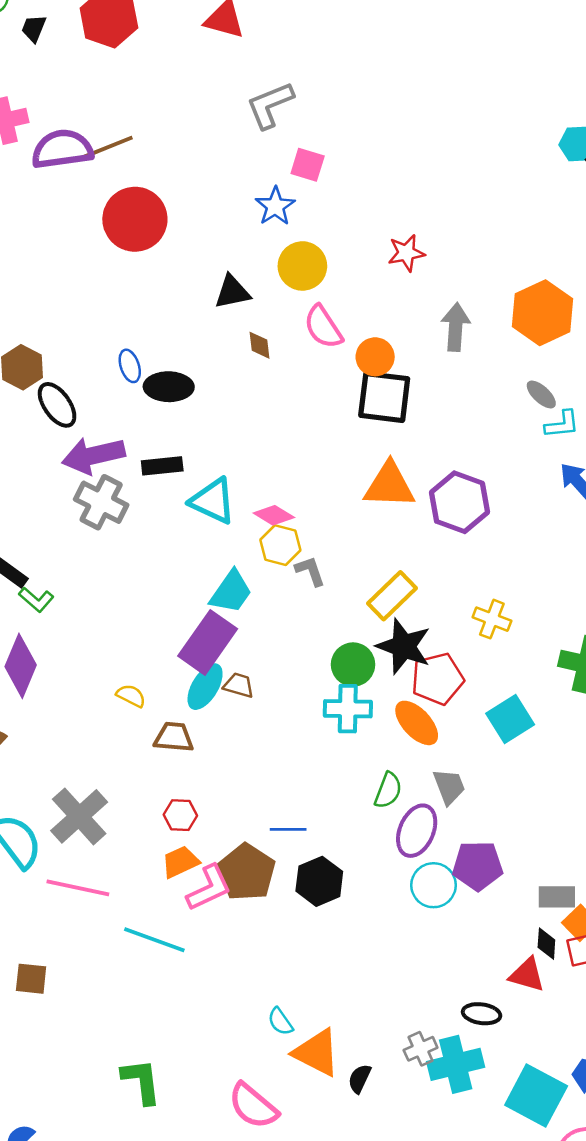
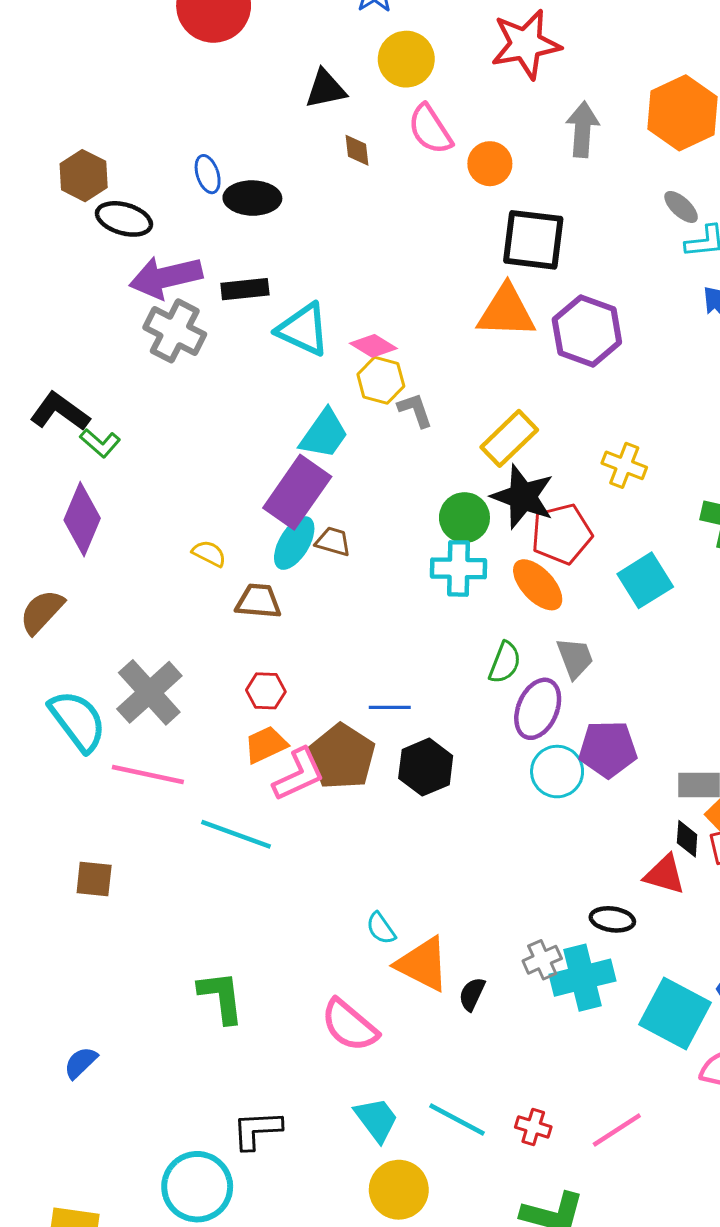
red star: (406, 253) -> (526, 44), size x1.6
black square: (384, 397) -> (533, 240), moved
black ellipse: (57, 405) -> (124, 219), turned -39

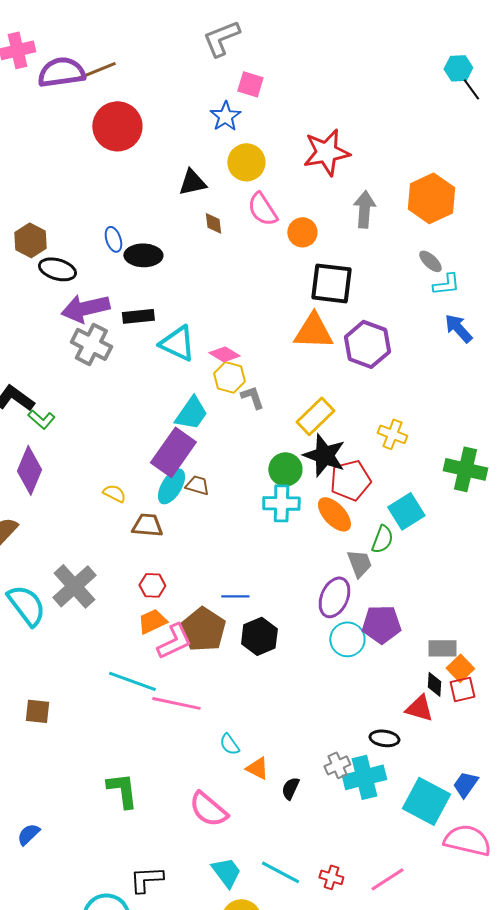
green semicircle: (505, 662) -> (382, 539), moved
pink line: (148, 774) -> (176, 703), moved
orange triangle: (423, 964) -> (257, 768), size x0.6

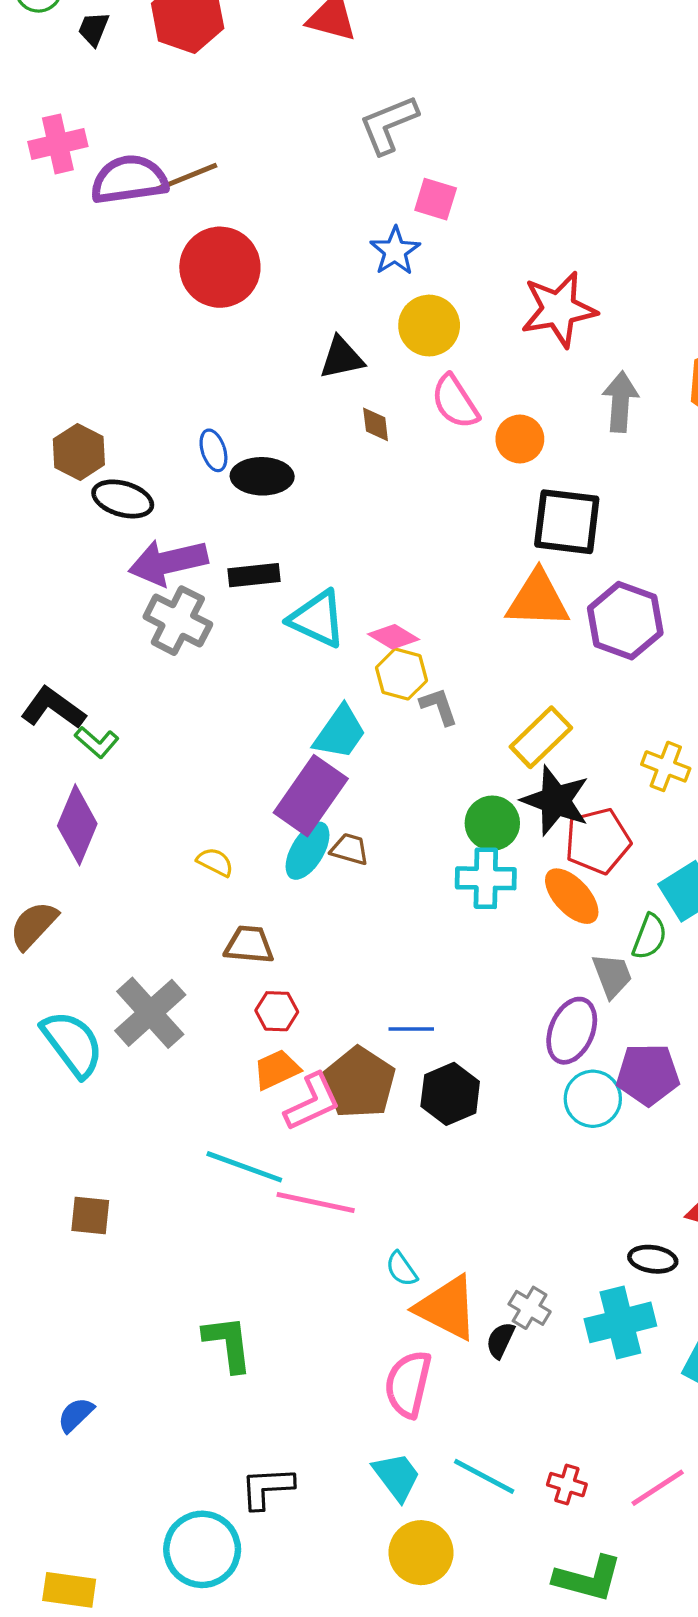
brown trapezoid: (147, 525) -> (249, 945), moved
gray cross: (337, 765) -> (530, 1308), moved, turned -35
orange triangle: (257, 768) -> (447, 1308), size x1.8
pink semicircle: (208, 809) -> (408, 1384), moved, turned 63

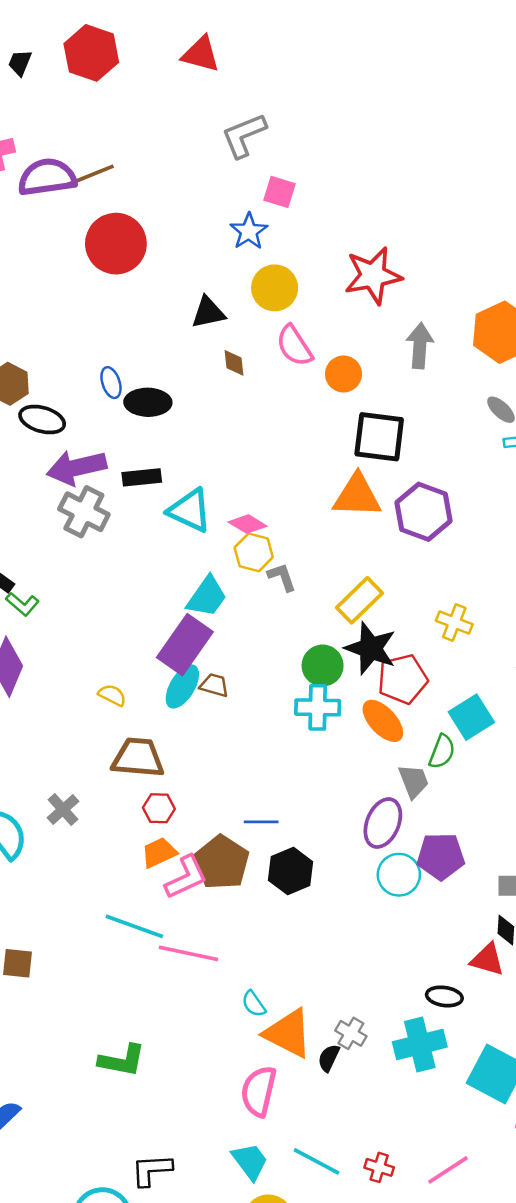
brown trapezoid: (249, 945) -> (138, 758), size x1.4
gray cross: (150, 1013) -> (63, 809), size x0.6
green L-shape: (228, 1344) -> (122, 1060), turned 108

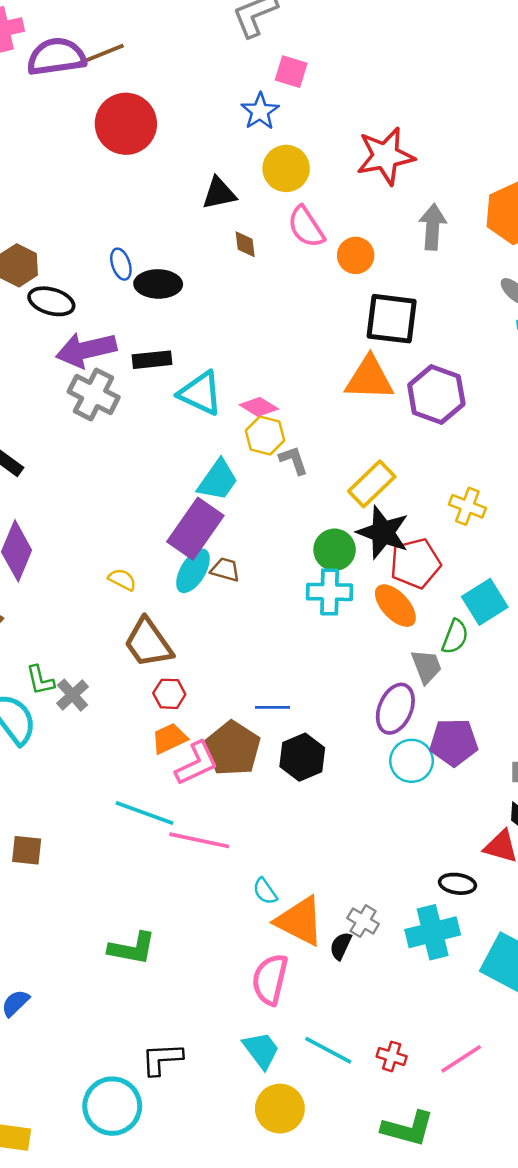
green L-shape: (22, 604) -> (40, 680), moved, turned 36
brown trapezoid: (138, 758) -> (148, 643), turned -130

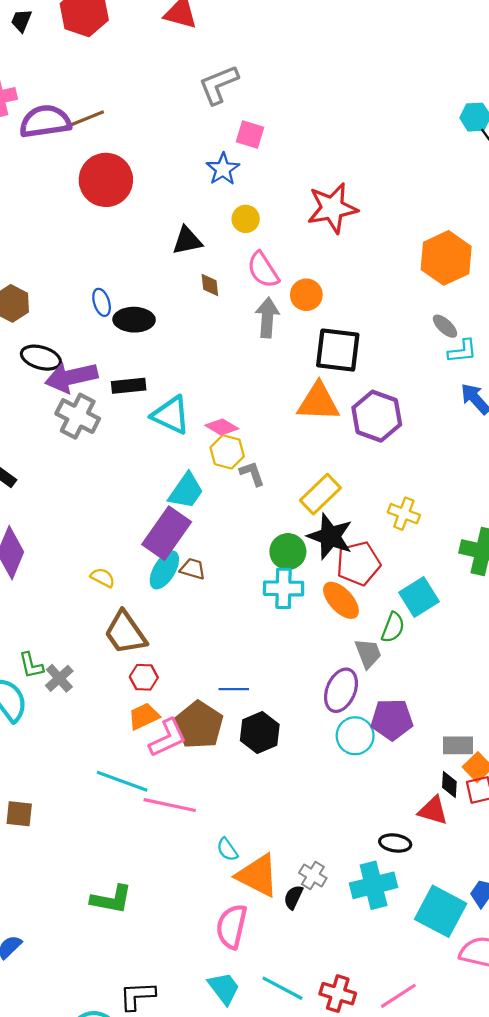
yellow circle: (286, 168) -> (246, 219), size x0.7
gray arrow: (433, 227) -> (267, 318), moved
black ellipse: (51, 301) -> (41, 358), moved
red cross: (392, 1056) -> (338, 994), size x1.4

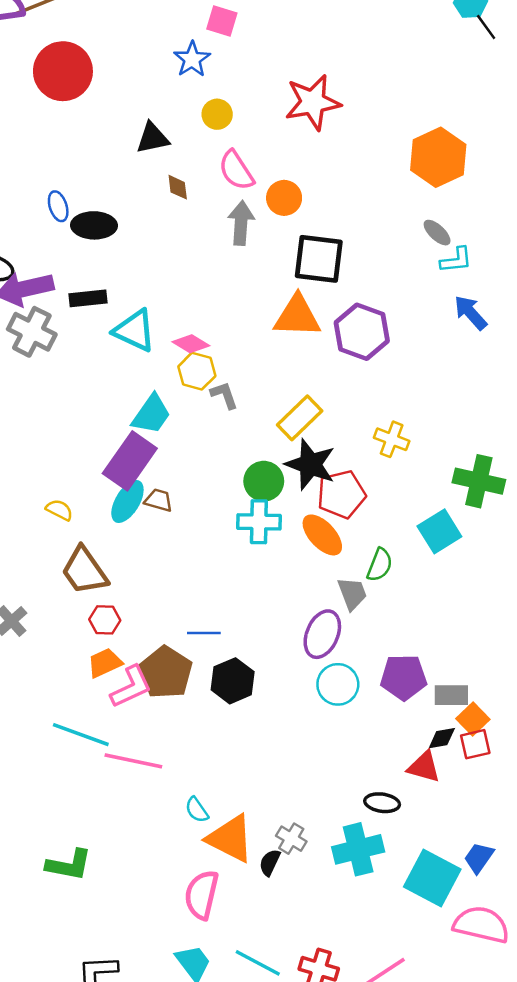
cyan square: (419, 597) -> (439, 531), moved
purple pentagon: (392, 719) -> (404, 677), moved
black diamond: (449, 784) -> (442, 738), turned 76

